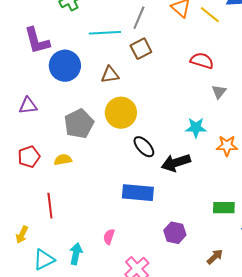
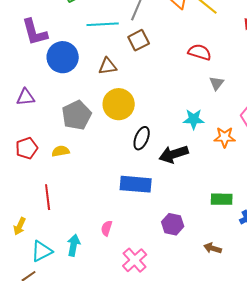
black ellipse: (144, 147) -> (142, 138), turned 65
brown arrow: (215, 257) -> (213, 248), turned -120

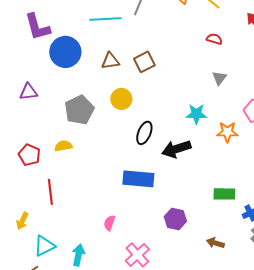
brown square: (139, 40) -> (144, 62), moved
red semicircle: (200, 52) -> (214, 39), moved, size x0.7
yellow circle: (119, 104) -> (121, 99), size x0.7
red pentagon: (27, 148) -> (29, 155), moved, turned -30
cyan arrow: (74, 245) -> (78, 255), moved

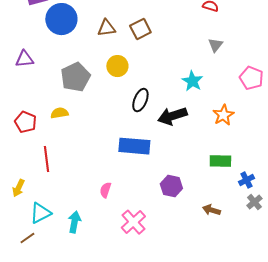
cyan star: (196, 114) -> (192, 81), turned 30
orange star: (227, 132) -> (223, 115), moved, turned -30

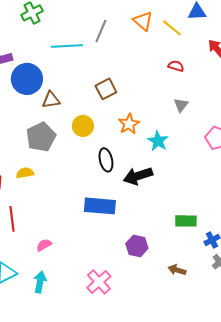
brown triangle: (106, 28) -> (51, 100), moved
black ellipse: (140, 100) -> (106, 160), turned -35
orange star: (223, 115) -> (129, 124), moved
pink semicircle: (105, 190) -> (44, 245), moved, turned 42

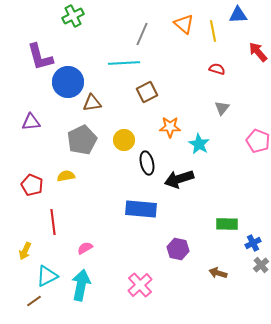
yellow line: (172, 28) -> (213, 31), turned 40
cyan line: (67, 46) -> (124, 63), moved
orange star: (129, 124) -> (170, 127), turned 30
yellow circle: (83, 126) -> (124, 140), moved
cyan arrow: (40, 282) -> (81, 285), size x1.4

